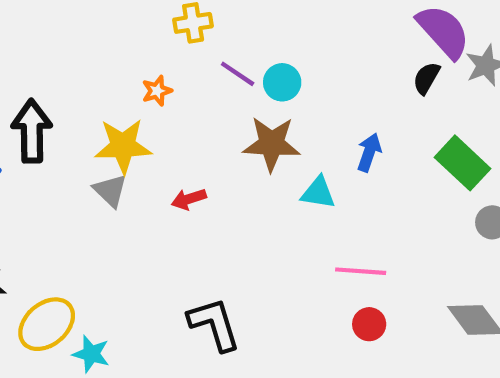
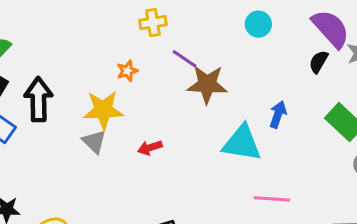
cyan circle: (282, 82) -> (258, 24), moved
brown star: (272, 144) -> (207, 84), moved
cyan triangle: (318, 193) -> (242, 143), size x1.6

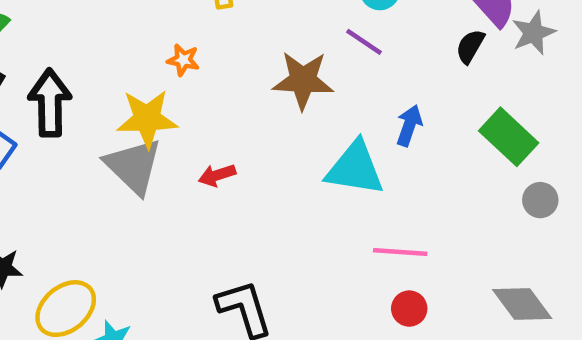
purple line: (185, 59) -> (364, 42), moved
orange star: (127, 71) -> (183, 60), turned 30
gray triangle: (94, 142) -> (133, 166), size x1.6

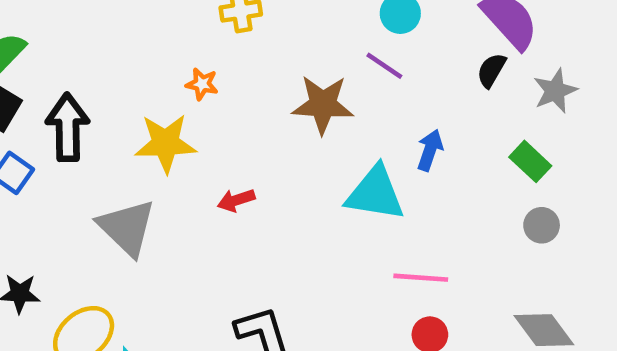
gray star: (534, 33) -> (555, 91), moved
green rectangle: (509, 137) -> (530, 161), size x0.7
gray triangle: (133, 166) -> (127, 228), moved
gray circle: (540, 200) -> (542, 225), moved

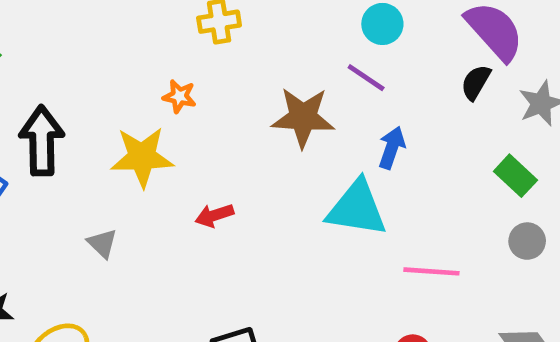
blue arrow: (430, 150) -> (392, 148), moved
gray triangle: (127, 228) -> (102, 243), size x0.5
pink line: (421, 278) -> (431, 271), moved

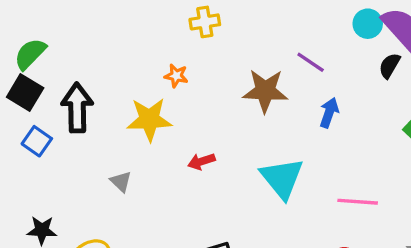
cyan circle: (382, 24) -> (368, 24), moved
cyan triangle: (357, 208) -> (282, 178), moved, turned 42

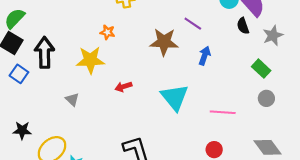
black semicircle: (390, 66) -> (243, 26), turned -49

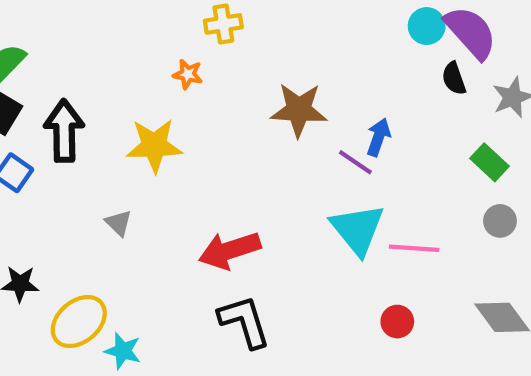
purple line: (193, 24) -> (355, 162), moved
orange star: (107, 32) -> (188, 74), moved
red arrow: (123, 87) -> (230, 250), moved, size x1.8
cyan triangle: (175, 97) -> (357, 229), moved

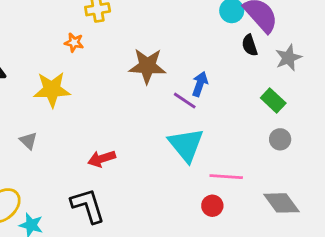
pink line: (414, 248) -> (226, 177), moved
red arrow: (230, 250) -> (102, 159), size x0.7
black L-shape: (244, 322) -> (88, 206), moved

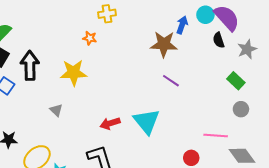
brown star: (147, 66) -> (164, 44), moved
blue arrow: (200, 84) -> (182, 25), moved
cyan triangle: (186, 145) -> (147, 121), moved
pink line: (226, 177) -> (216, 136), moved

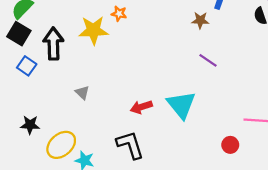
brown star: (164, 44) -> (200, 20), size x0.6
yellow star: (74, 73) -> (93, 30), moved

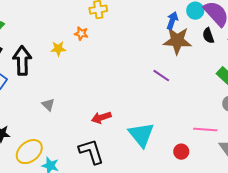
brown star: (200, 20) -> (177, 41), moved, size x1.8
yellow star: (93, 30) -> (58, 49), size x0.6
cyan triangle: (181, 105) -> (141, 135), moved

